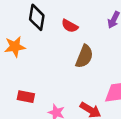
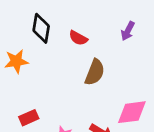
red rectangle: (26, 97) -> (29, 118), turned -35

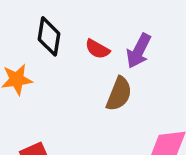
purple arrow: (128, 31) -> (139, 51), moved, size x1.4

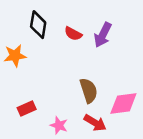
brown semicircle: (119, 94) -> (89, 90), moved, turned -40

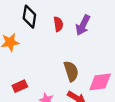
red semicircle: (73, 34) -> (58, 24), turned -128

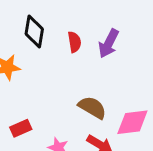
brown semicircle: (71, 71) -> (92, 107), turned -42

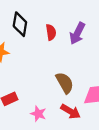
brown semicircle: (92, 107) -> (65, 83), turned 30

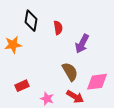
purple arrow: (77, 33) -> (82, 44), moved

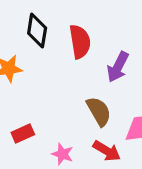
red semicircle: (58, 28) -> (80, 42), size x1.5

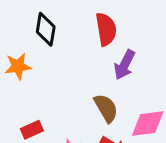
red semicircle: (80, 42) -> (106, 29), moved

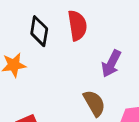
red semicircle: (106, 29) -> (77, 25), moved

